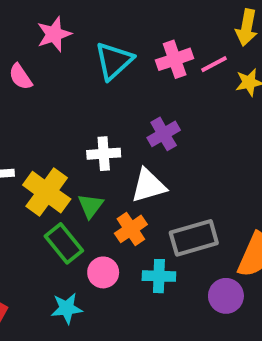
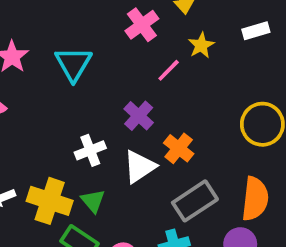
pink cross: (175, 59) -> (142, 25), moved
pink line: (214, 64) -> (169, 70), moved
orange cross: (131, 229) -> (179, 148), moved

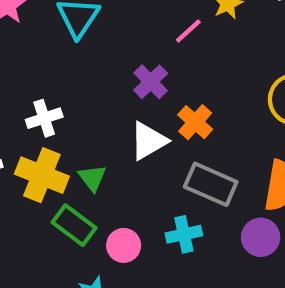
white cross: (90, 150) -> (44, 118), moved
gray rectangle: (195, 201) -> (211, 184), turned 54

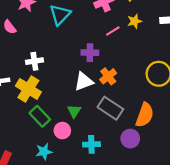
purple cross: (151, 82) -> (90, 53), turned 35
green triangle: (92, 178) -> (74, 111), moved
cyan cross: (184, 234) -> (91, 144), moved

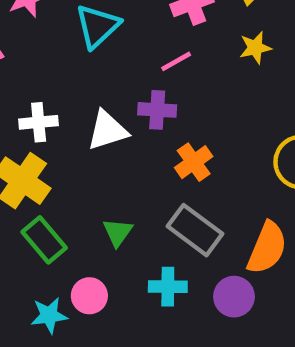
pink line: (113, 31) -> (176, 61), moved
white triangle: (84, 81) -> (107, 130), moved
pink circle: (62, 131) -> (89, 296), moved
cyan cross: (91, 144) -> (168, 287), moved

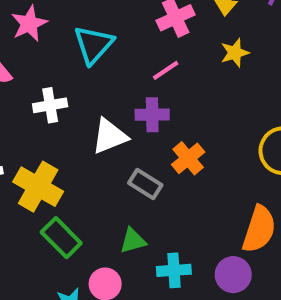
white cross: (39, 122) -> (50, 105), moved
gray rectangle: (195, 230) -> (145, 184), moved, size x0.7
green triangle: (118, 232) -> (133, 241), moved, turned 44

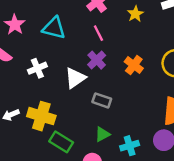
cyan triangle: (94, 45) -> (54, 28), turned -45
pink line: (166, 70) -> (98, 33), turned -70
purple cross: (152, 115) -> (97, 60), turned -30
orange cross: (188, 158) -> (134, 65), moved

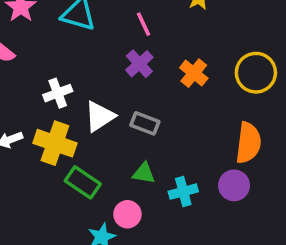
white cross: (37, 68) -> (58, 93), moved
white triangle: (75, 78) -> (100, 116), moved
green triangle: (102, 134) -> (144, 173), turned 35

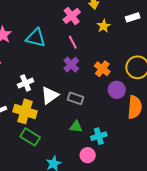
green rectangle: (83, 182) -> (30, 137), moved
purple circle: (234, 185) -> (117, 90), moved
pink circle: (127, 214) -> (88, 155), moved

